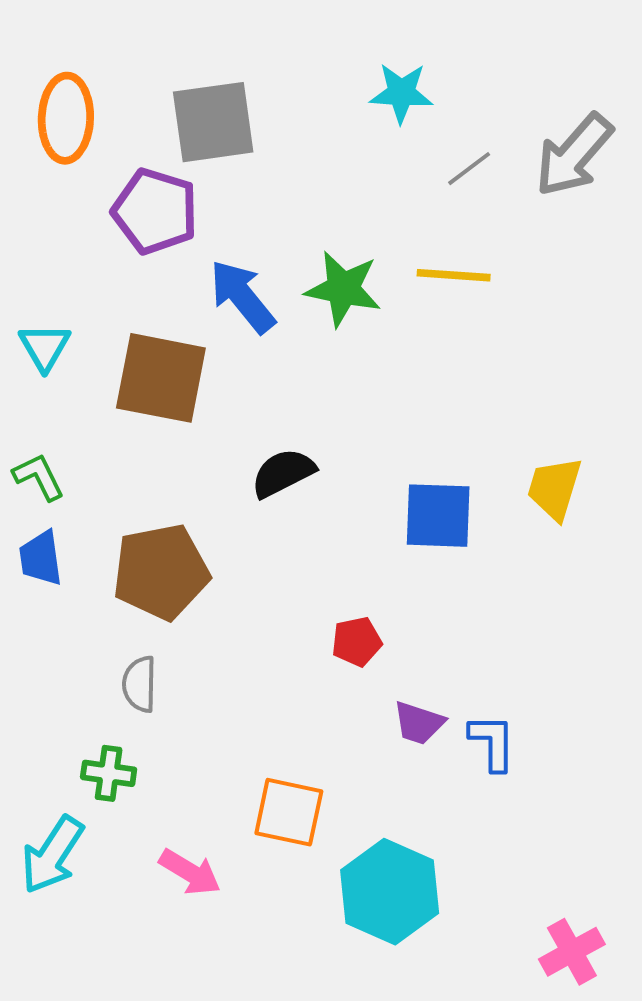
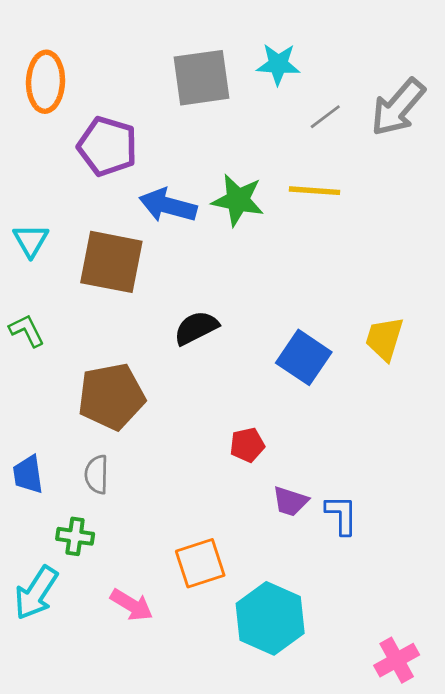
gray square: (213, 122) -> (202, 78), moved
blue arrow: (242, 297) -> (168, 205), turned -36
blue square: (438, 516) -> (304, 357), turned 32
blue trapezoid: (41, 558) -> (28, 474), moved
orange square: (289, 812) -> (200, 563), turned -30

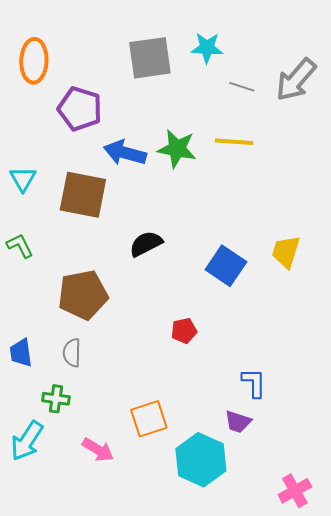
gray line: (325, 117) -> (242, 87), turned 55
purple trapezoid: (290, 501) -> (238, 422), moved

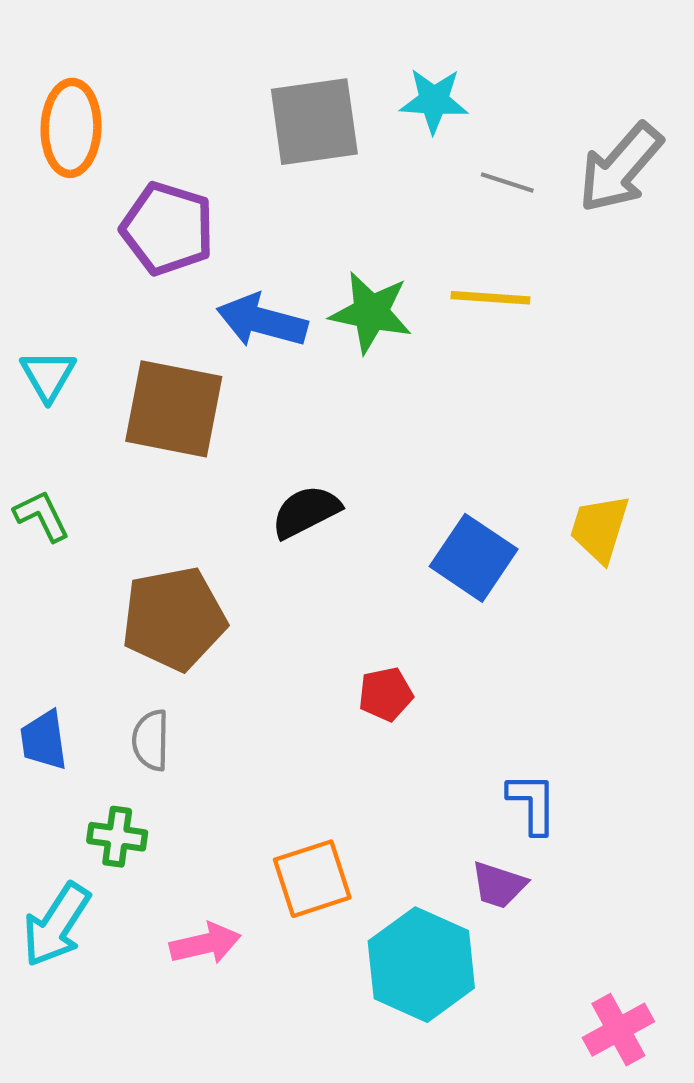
pink arrow: (98, 450) -> (205, 944), turned -44

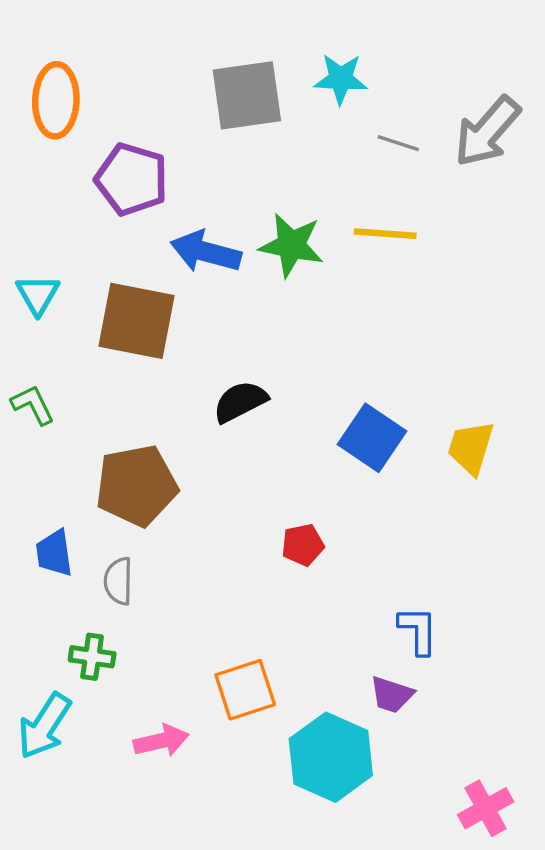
yellow trapezoid: (599, 528) -> (471, 448), moved
blue trapezoid: (44, 740) -> (54, 553), moved

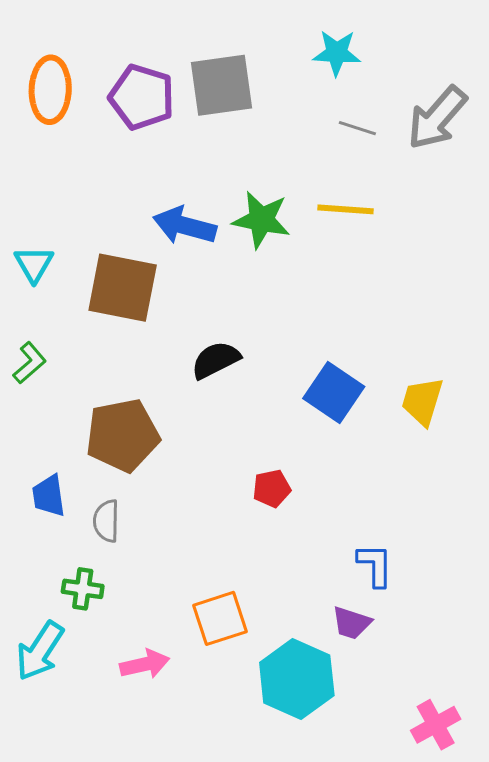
cyan star: (341, 79) -> (337, 53), moved
purple pentagon: (132, 179) -> (142, 97), moved
green L-shape: (33, 405) -> (30, 363), turned 75

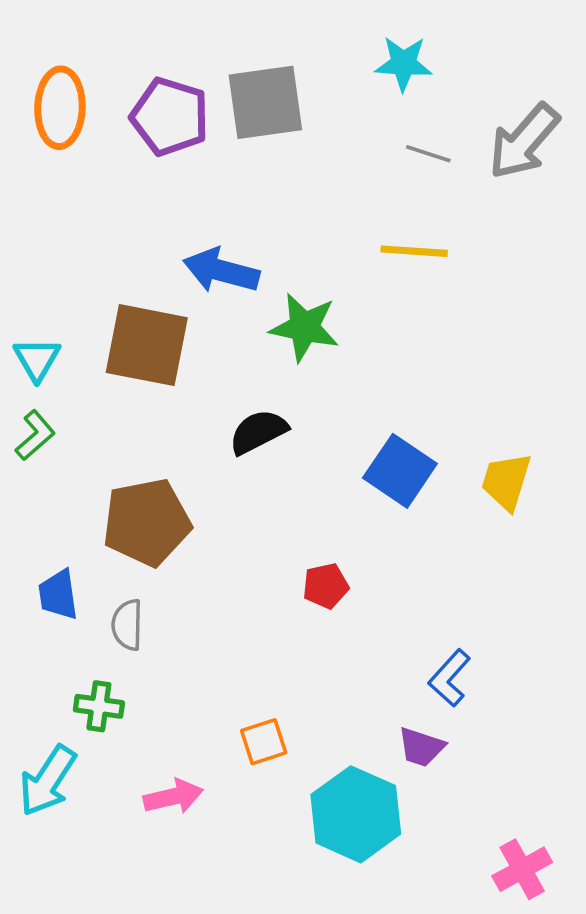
green star: (261, 220) -> (304, 327), moved
cyan triangle: (34, 264) -> (37, 359), moved
blue L-shape: (375, 565) -> (450, 678), turned -138
orange square: (220, 618) -> (264, 742), size x0.7

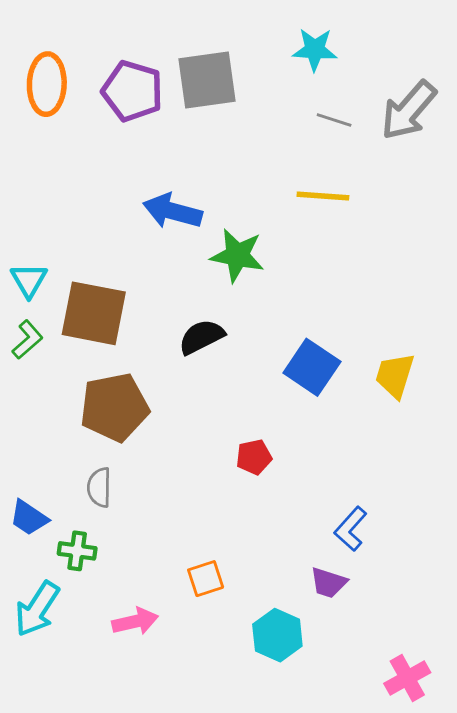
brown square: (147, 345) -> (94, 313), moved
blue trapezoid: (58, 595) -> (29, 518), moved, turned -48
cyan hexagon: (356, 814) -> (277, 635), size x0.7

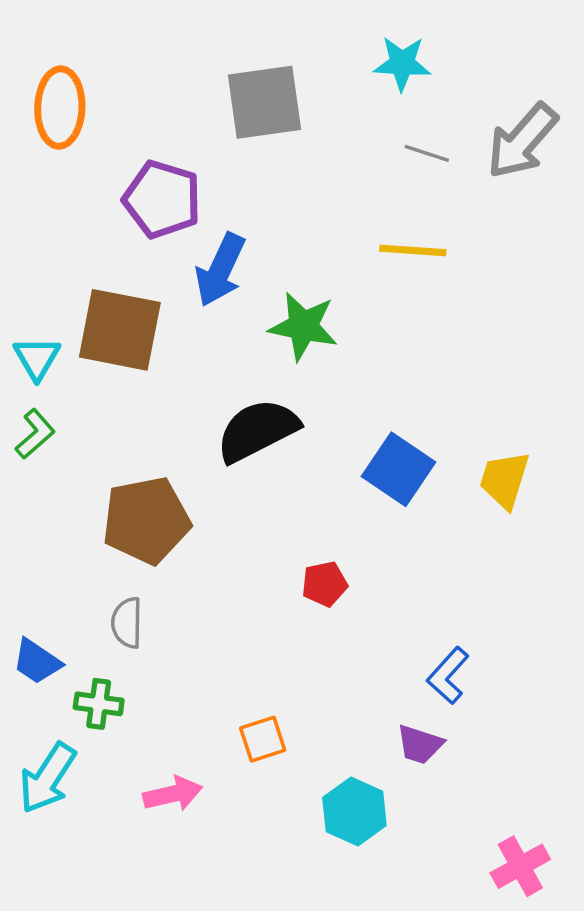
purple pentagon: (132, 91) -> (162, 199), moved
blue arrow: (172, 211) -> (220, 270), turned -80
brown square: (94, 313) -> (120, 330), moved
black semicircle: (201, 337) -> (257, 430), size x1.4

